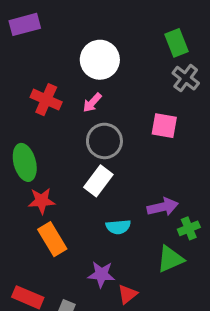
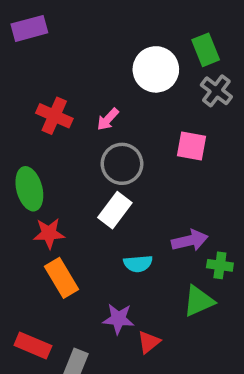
white circle: (100, 60) -> (156, 69), moved
green cross: (189, 228) -> (220, 265), turned 30

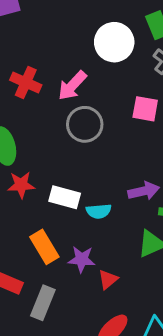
pink arrow: (108, 119) -> (72, 86), size x1.5
white rectangle: (115, 210) -> (65, 197), moved, turned 68
orange rectangle: (61, 278) -> (44, 247), moved

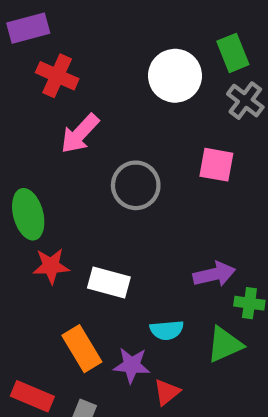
red cross: (26, 82) -> (57, 76), moved
pink arrow: (72, 86) -> (80, 134), moved
cyan semicircle: (99, 211) -> (167, 330), moved

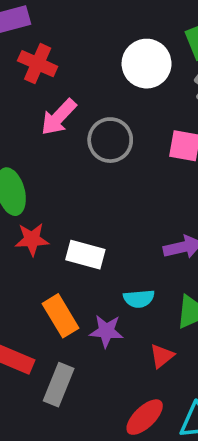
gray circle: (136, 185) -> (110, 140), moved
red triangle: (167, 392) -> (162, 356), moved

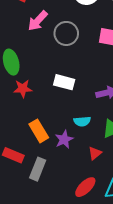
white rectangle: (85, 255) -> (64, 82), moved
purple star: (106, 331) -> (64, 139), turned -30

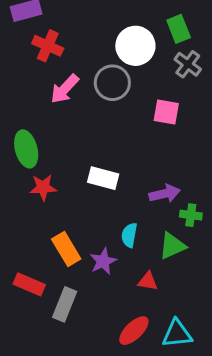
gray circle: (66, 33) -> (112, 83), moved
cyan semicircle: (82, 121) -> (129, 235), turned 105
red triangle: (95, 153) -> (148, 281), turned 48

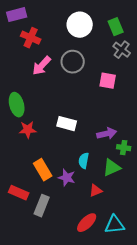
white circle: (135, 46) -> (80, 25), moved
purple star: (103, 261) -> (67, 178), turned -30
red triangle: (148, 281) -> (96, 191), turned -32

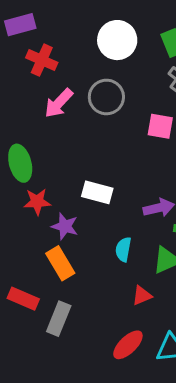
purple star: (67, 178) -> (65, 226), moved

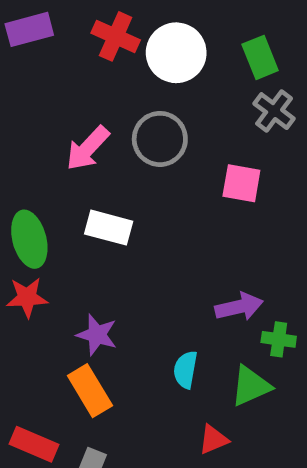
red cross: (42, 60) -> (116, 36), moved
white rectangle: (97, 192) -> (109, 228), moved
red star: (37, 202) -> (27, 297), moved

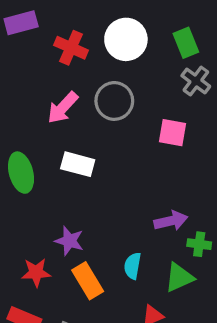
red cross: (116, 36) -> (71, 48), moved
red star: (27, 297) -> (36, 272), moved
orange rectangle: (90, 391) -> (88, 281), moved

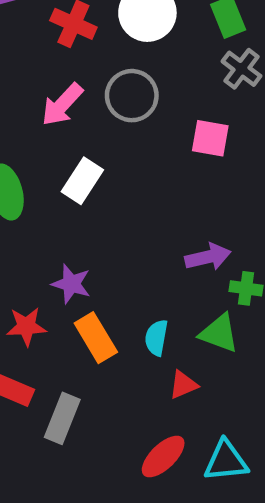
white rectangle: (78, 164) -> (82, 181), turned -72
cyan semicircle: (133, 266) -> (156, 338), moved
green triangle: (179, 277) -> (219, 333), turned 44

